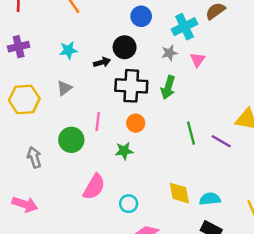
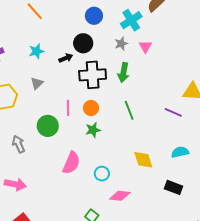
orange circle: (136, 123) -> (91, 108), moved
green line: (191, 133) -> (129, 110), moved
cyan semicircle: (210, 199) -> (180, 152), moved

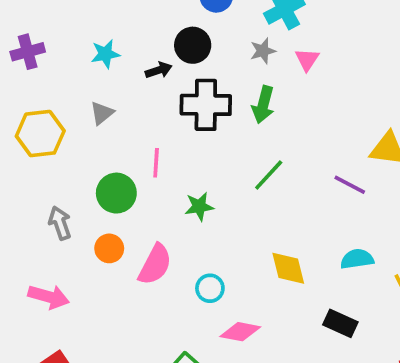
orange circle: (91, 108) -> (109, 248), moved
green line: (129, 110) -> (269, 175), turned 60

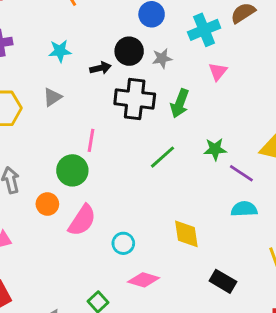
gray star: (263, 51) -> (162, 58), moved
green line: (269, 175) -> (162, 157), moved
green circle: (116, 193) -> (72, 170), moved
green star: (199, 206) -> (215, 149), moved
cyan semicircle: (357, 259) -> (244, 209), moved

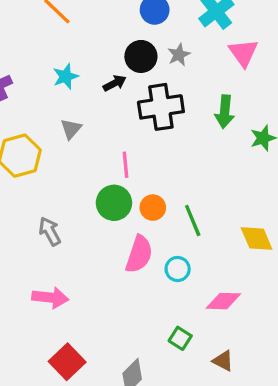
pink triangle: (218, 71) -> (243, 53), size x1.4
green arrow: (180, 103) -> (225, 112), moved
green line: (162, 157) -> (193, 221), moved, turned -56
orange circle: (47, 204) -> (153, 208), moved
cyan circle: (123, 243) -> (178, 269), moved

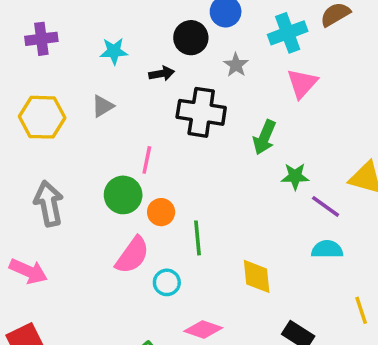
gray star: (179, 55) -> (236, 65), turned -30
black circle: (141, 56) -> (191, 38), moved
gray arrow: (50, 231) -> (49, 204), size x1.4

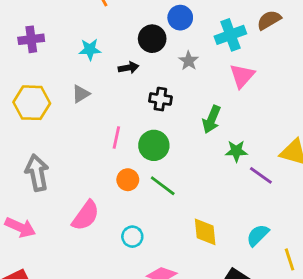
black cross: (201, 112) -> (160, 99), size x0.6
green circle: (123, 195) -> (154, 145), moved
green line: (198, 238) -> (163, 186), moved, turned -48
cyan semicircle: (327, 249) -> (258, 235), moved, turned -45
pink semicircle: (132, 255) -> (86, 216), moved

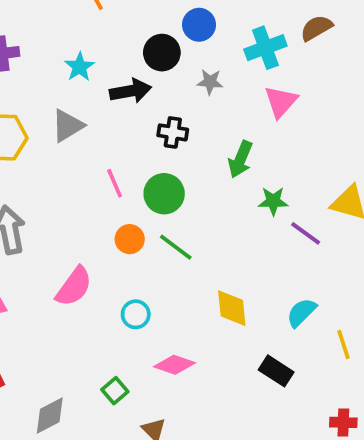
cyan star: (90, 49) -> (80, 67), turned -30
gray star: (189, 61) -> (210, 82), turned -30
black arrow: (128, 68) -> (131, 91), size x1.5
gray triangle: (81, 94) -> (67, 126), size x1.4
pink line: (116, 137) -> (115, 183), turned -35

